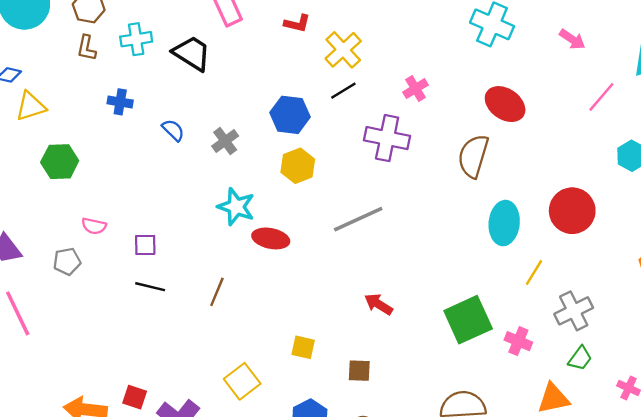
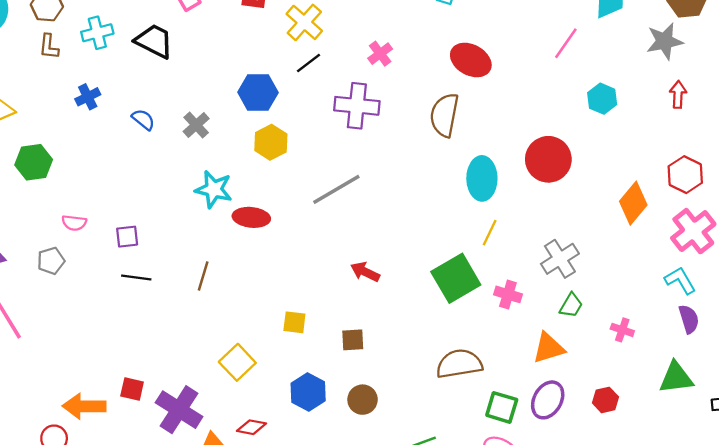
blue cross: (120, 102) -> (88, 97), turned -30
yellow line: (534, 273) -> (490, 233), moved

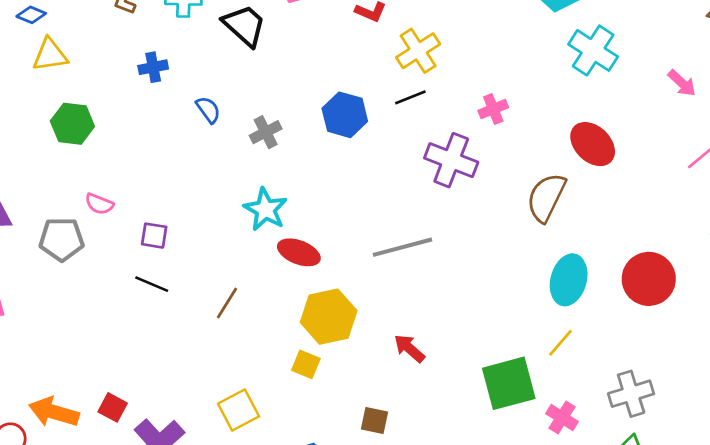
yellow hexagon: (271, 142) -> (329, 317), moved, size x1.4
gray pentagon: (51, 261) -> (61, 239), size x1.4
yellow square: (294, 322) -> (306, 364), moved

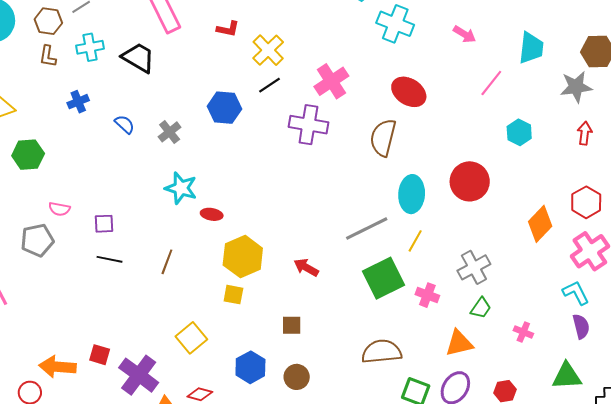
pink cross: (493, 109) -> (331, 81), size x1.6
gray line: (403, 247) -> (367, 229), moved
red ellipse: (299, 252) -> (212, 214), size x0.7

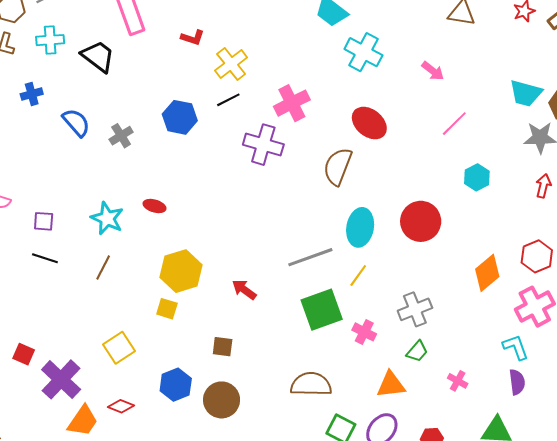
cyan trapezoid: (531, 48) -> (526, 93), moved, turned 92
blue semicircle: (125, 124) -> (76, 123), size x1.4
cyan star: (181, 188) -> (107, 218), moved
red ellipse: (212, 214) -> (155, 206), moved
brown circle: (297, 377) -> (222, 400), size x1.4

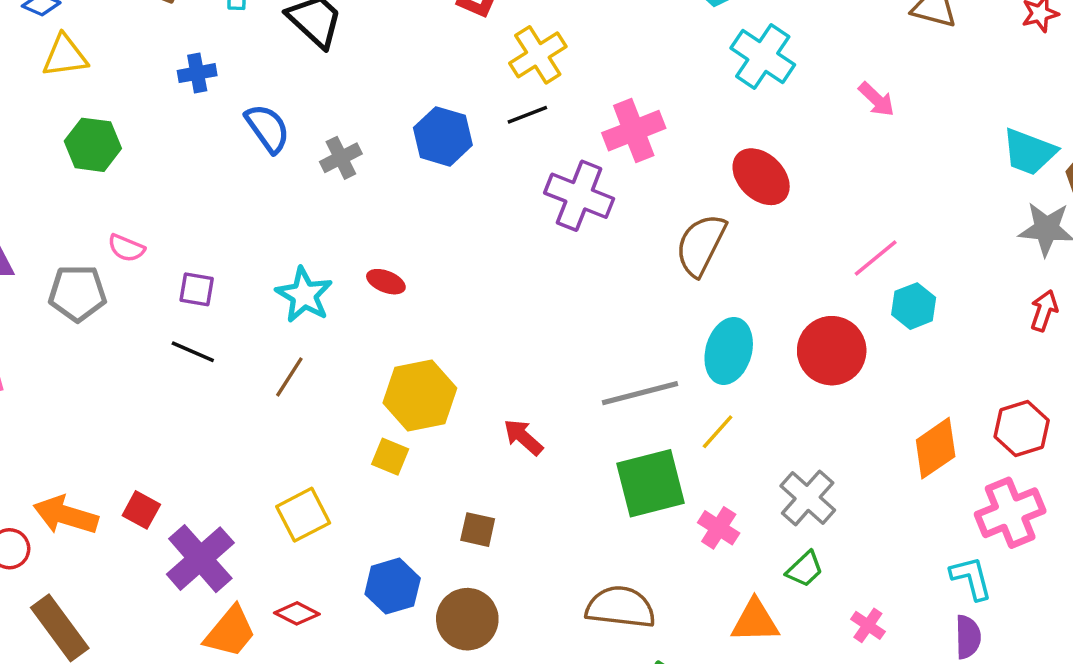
pink line: (454, 124) -> (876, 258), moved
cyan hexagon: (477, 177) -> (914, 306), moved
gray cross: (415, 309) -> (808, 498), turned -32

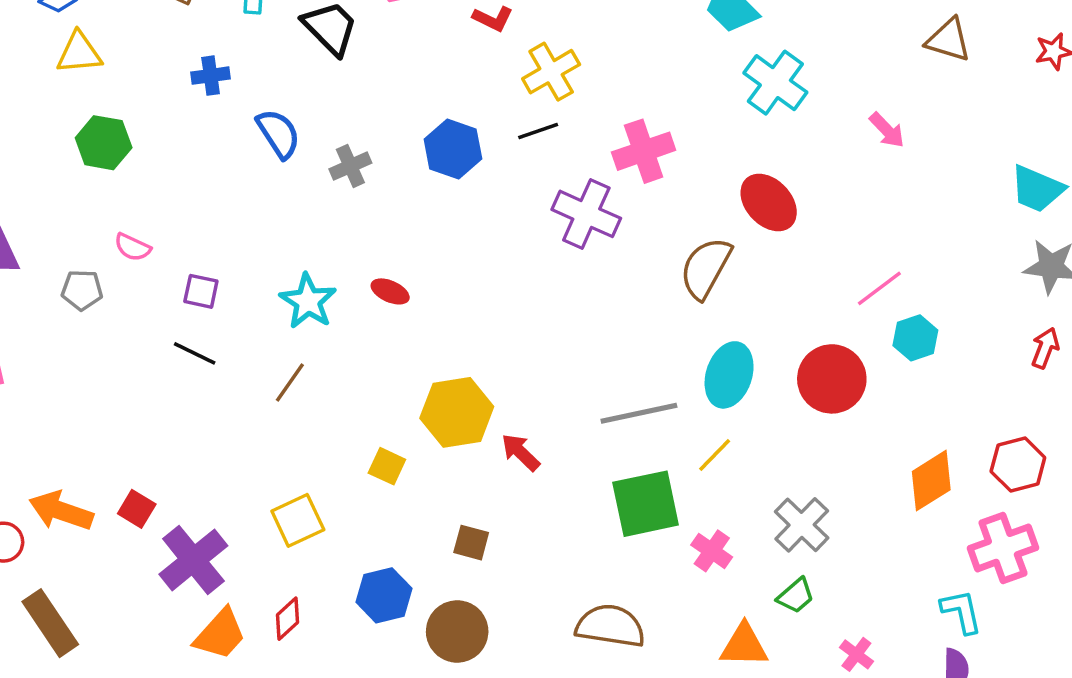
gray pentagon: (77, 293) -> (82, 290), size x0.7
yellow hexagon: (420, 396) -> (457, 412), moved
red diamond: (297, 613) -> (287, 619), turned -72

